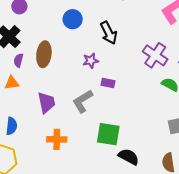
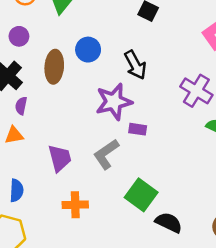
brown ellipse: (44, 54) -> (54, 67), moved
purple star: (91, 61) -> (114, 102), size x1.8
green square: (108, 134) -> (141, 195), turned 30

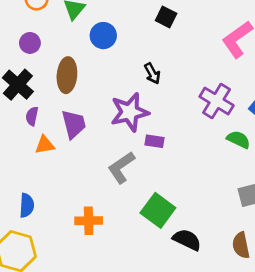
blue circle: (88, 50) -> (103, 36), moved
black arrow: (135, 65) -> (152, 73), size x0.7
orange triangle: (14, 135) -> (45, 145), moved
purple trapezoid: (60, 158) -> (74, 124), moved

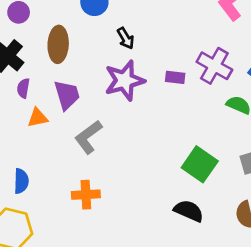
black arrow: (152, 73) -> (126, 38), moved
purple rectangle: (154, 141) -> (175, 77), moved
gray L-shape: (121, 167) -> (88, 137), moved
green square: (158, 210) -> (200, 164), moved

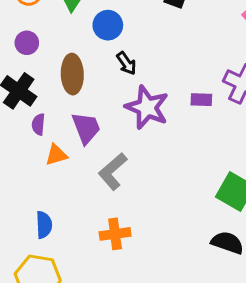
black arrow: (126, 38) -> (126, 63), moved
purple star: (125, 80) -> (147, 107), turned -30

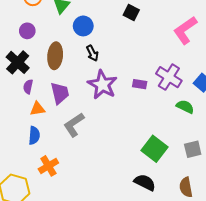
blue semicircle: (44, 225) -> (34, 135), moved
orange cross: (115, 234) -> (48, 166), moved, turned -30

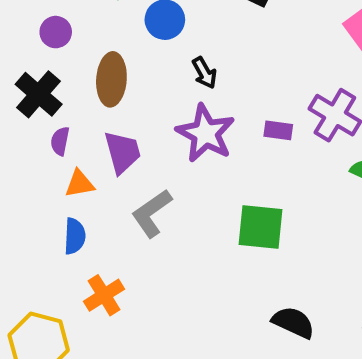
black arrow: (92, 53) -> (204, 73), moved
green square: (154, 149) -> (261, 227), moved, turned -30

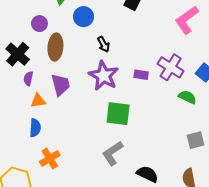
purple circle: (56, 32) -> (39, 24), moved
gray L-shape: (152, 213) -> (113, 153), moved
green square: (261, 227) -> (118, 114), moved

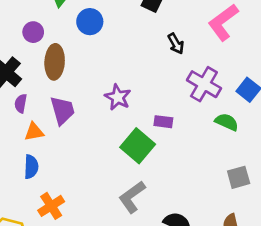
black arrow: (104, 44) -> (176, 44), moved
purple rectangle: (141, 75) -> (163, 122), moved
purple star: (104, 76) -> (118, 97), size x0.7
green square: (118, 114) -> (138, 146), turned 35

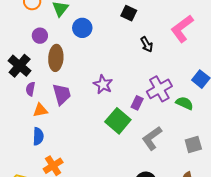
purple cross: (204, 84) -> (159, 89), moved, turned 30
purple rectangle: (163, 122) -> (137, 103), turned -72
gray L-shape: (132, 197) -> (152, 138), moved

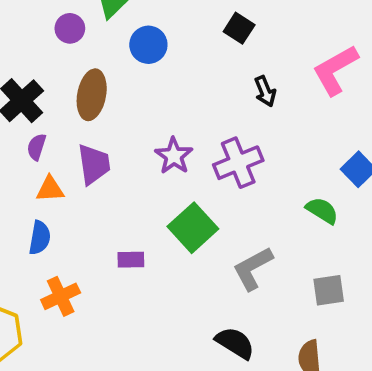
purple circle: (40, 36) -> (70, 28), moved
purple cross: (159, 89) -> (238, 163), moved
purple rectangle: (137, 103) -> (131, 260), moved, turned 56

